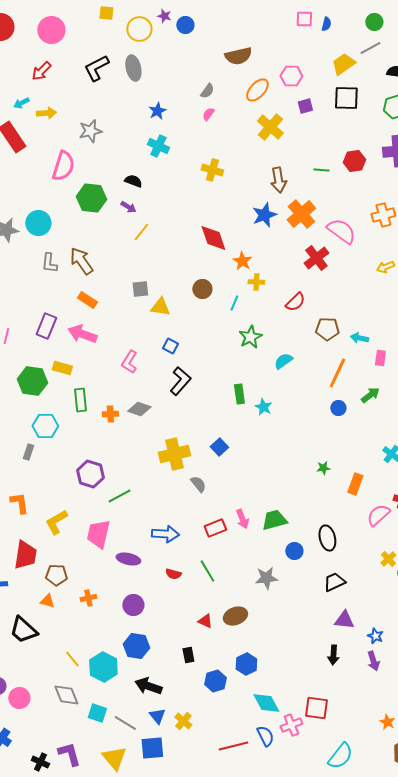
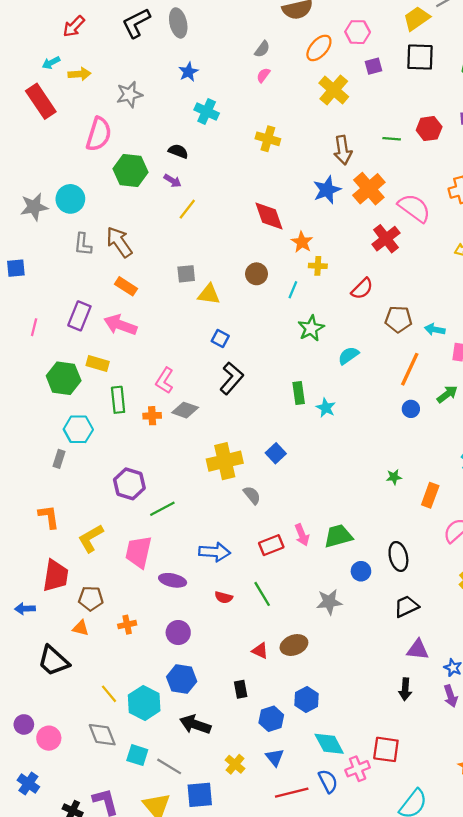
blue star: (157, 111) -> (188, 72), moved
pink L-shape: (129, 362) -> (165, 381), moved
blue triangle: (157, 716) -> (275, 757), moved

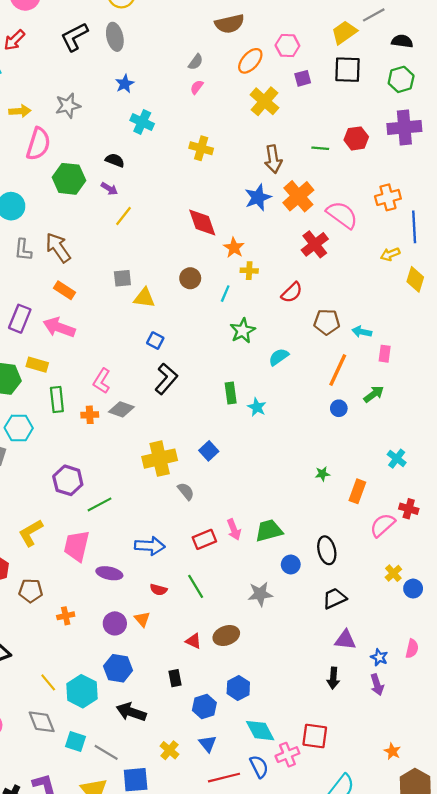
yellow arrow: (79, 74) -> (20, 111), moved
orange triangle: (81, 628) -> (142, 619), moved, turned 35

